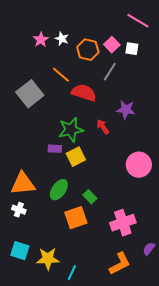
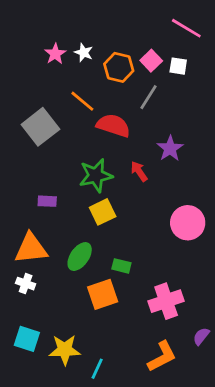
purple star: (126, 110) -> (170, 148), turned 30
purple rectangle: (55, 149) -> (47, 201), moved
green rectangle: (90, 197) -> (121, 266), turned -32

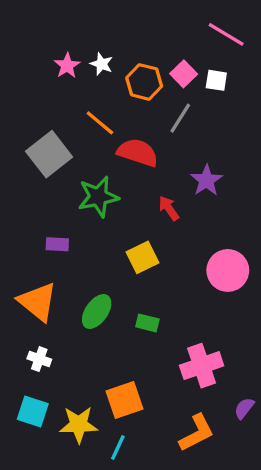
green star: (96, 175) -> (98, 197), moved
yellow square: (103, 212) -> (143, 257), moved
orange triangle: (31, 248) -> (38, 302), turned 45
white cross: (26, 284) -> (39, 359), moved
orange square: (103, 294) -> (125, 400), moved

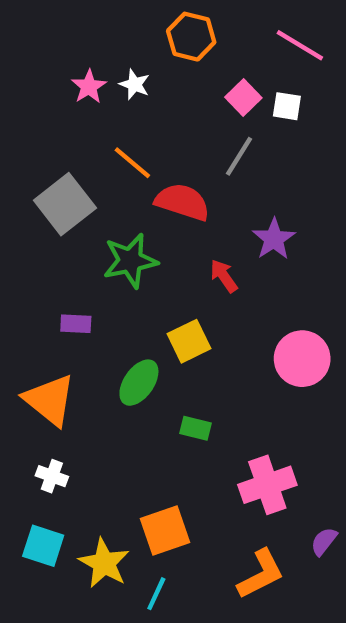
orange hexagon: (144, 82) -> (191, 37), moved
green ellipse: (97, 311) -> (139, 383), moved
yellow star: (79, 425) -> (104, 563), turned 30

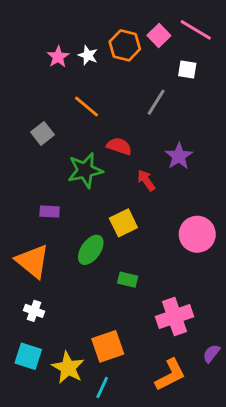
orange hexagon: (191, 37) -> (125, 45), moved
pink square: (243, 97) -> (159, 35), moved
red semicircle: (182, 202) -> (119, 146), moved, size x0.7
gray square: (65, 204) -> (43, 133), size x0.6

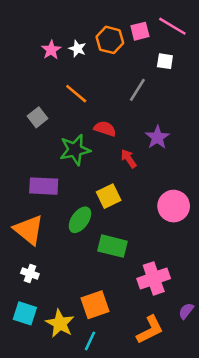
pink square: (159, 35) -> (140, 31), turned 30
purple rectangle: (50, 212) -> (44, 186), size x1.6
green rectangle: (128, 280) -> (112, 246), size x1.6

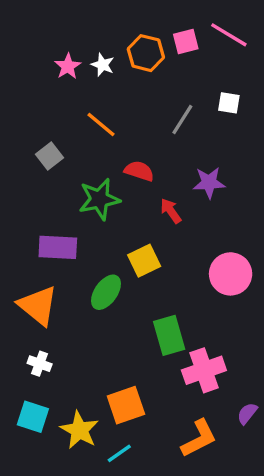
white square: (165, 61) -> (229, 103), moved
purple star: (157, 137) -> (209, 183), turned 30
green rectangle: (112, 246) -> (169, 335), moved, turned 60
cyan line: (90, 341) -> (119, 453), turned 30

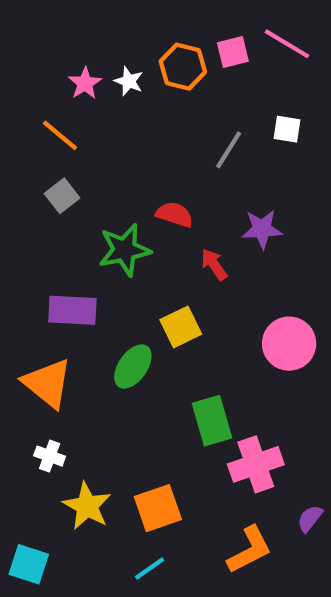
orange line: (101, 124) -> (60, 135), moved
cyan square: (33, 417) -> (29, 564), moved
yellow star: (79, 430) -> (87, 506), moved

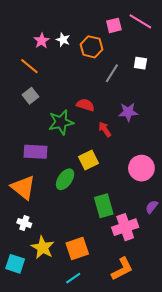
orange hexagon: (183, 67) -> (92, 47), moved
purple semicircle: (310, 519) -> (152, 207), moved
cyan square: (29, 564) -> (15, 264), moved

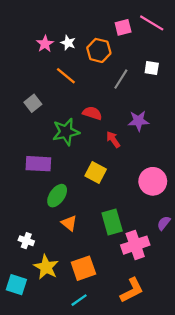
orange line: (29, 66) -> (66, 76), moved
yellow square: (88, 160) -> (96, 173), turned -36
green ellipse: (65, 179) -> (57, 196), moved
orange triangle: (23, 187) -> (69, 223), moved, size x0.6

